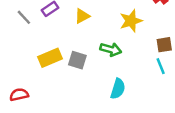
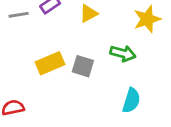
gray line: (24, 17) -> (19, 15), turned -56

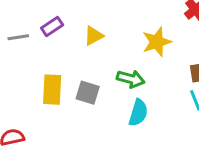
yellow rectangle: (50, 63) -> (52, 90), turned -64
cyan semicircle: (131, 100) -> (138, 113), moved

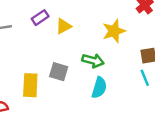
purple rectangle: (52, 27) -> (40, 18), moved
yellow rectangle: (52, 90) -> (30, 85), moved

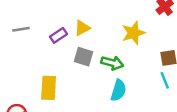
purple rectangle: (40, 18) -> (59, 35), moved
gray square: (59, 72) -> (83, 57), moved

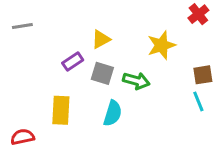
gray line: (21, 29) -> (22, 26), moved
purple rectangle: (59, 35) -> (73, 61), moved
cyan semicircle: (118, 90) -> (113, 113), moved

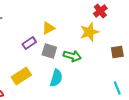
red cross: (198, 14) -> (100, 11), moved
cyan line: (198, 101) -> (117, 88), moved
yellow rectangle: (61, 110) -> (21, 76), turned 54

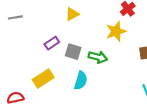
yellow triangle: (48, 28) -> (72, 14), moved

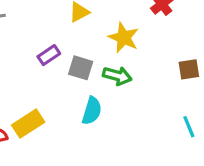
yellow star: (116, 31) -> (124, 38), moved, turned -30
yellow rectangle: (43, 78) -> (28, 124), moved

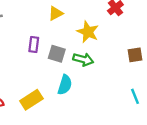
purple rectangle: (49, 55) -> (34, 44), turned -49
yellow rectangle: (28, 124) -> (31, 100), moved

